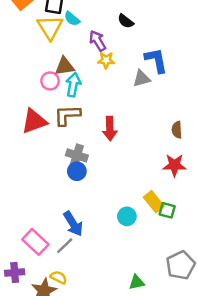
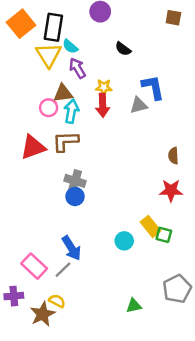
purple arrow: (98, 41) -> (77, 68), moved
red arrow: (110, 129) -> (103, 105), moved

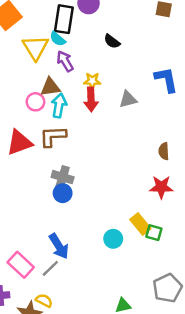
black rectangle: (53, 27) -> (64, 19), moved
blue L-shape: (153, 87) -> (166, 80), moved

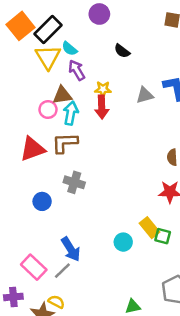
black rectangle: (64, 19) -> (48, 30), moved, turned 36
gray triangle: (128, 99) -> (145, 95), moved
blue circle: (63, 193) -> (42, 201), moved

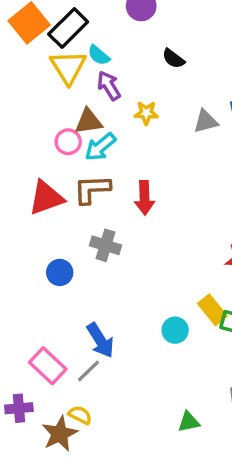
red arrow: (102, 107) -> (145, 198), moved
cyan arrow: (71, 113) -> (100, 147), turned -140

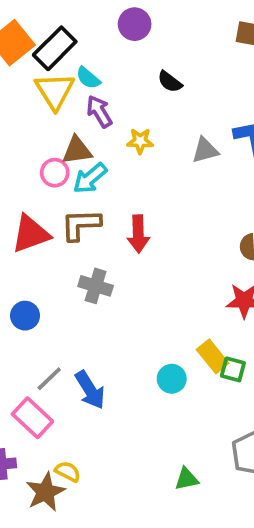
blue circle: (60, 272) -> (25, 316), moved
gray line: (89, 371) -> (49, 379), moved

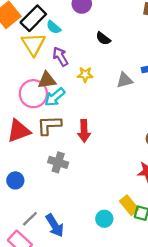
cyan semicircle: (88, 78) -> (54, 27), moved
pink circle: (55, 173) -> (33, 94), size x1.6

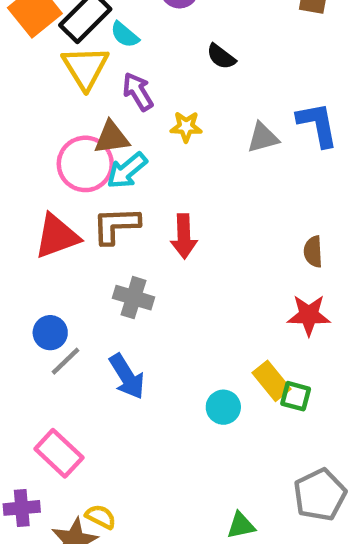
gray line: (30, 219) -> (66, 361), moved
blue arrow: (55, 226) -> (127, 376), moved

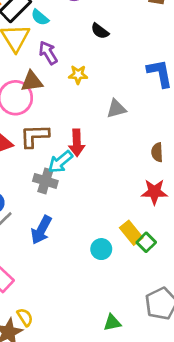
gray triangle: (263, 138) -> (116, 109), moved
cyan arrow: (127, 170) -> (60, 162), moved
blue arrow: (127, 376) -> (41, 230), turned 60
green square: (296, 396) -> (146, 242), turned 30
yellow semicircle: (101, 517) -> (25, 317), turned 30

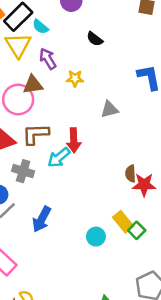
brown semicircle: (157, 152) -> (131, 174), moved
gray cross: (45, 181) -> (23, 171), moved

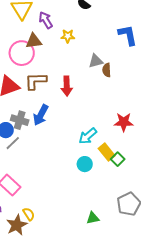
cyan arrow: (59, 158) -> (88, 136), moved
gray cross: (23, 171) -> (20, 120), moved
brown semicircle: (131, 174) -> (107, 70), moved
blue arrow: (42, 219) -> (41, 115), moved

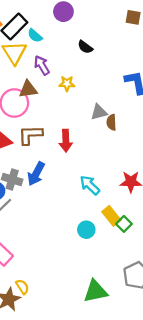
cyan arrow: (88, 136) -> (90, 185), moved, turned 84
green triangle: (93, 218) -> (95, 291), size x1.6

